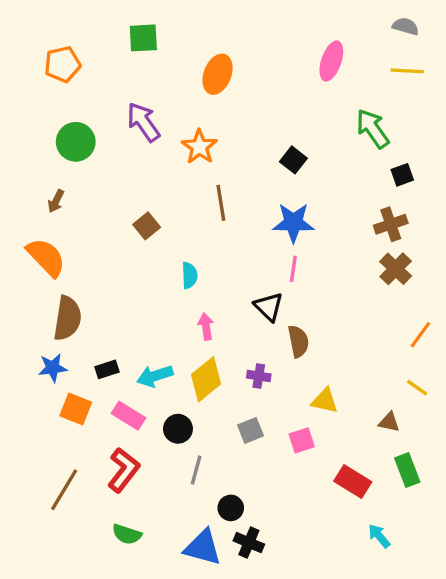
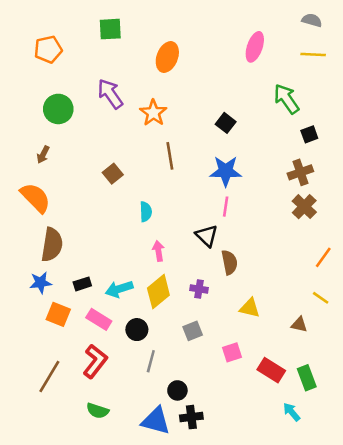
pink square: (302, 440) -> (232, 352), moved
green rectangle: (407, 470) -> (307, 378), moved
black cross: (249, 543) -> (191, 417), turned -30

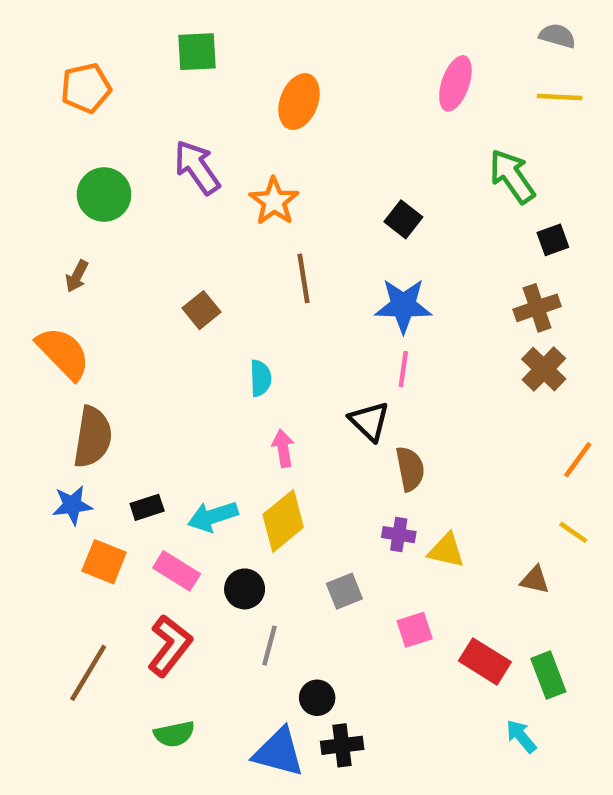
purple cross: (199, 289) -> (399, 535), moved
green semicircle: (98, 411) -> (174, 734), turned -30

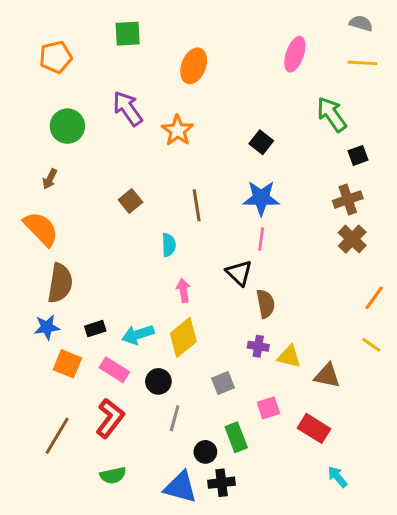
brown line: (304, 278) -> (197, 205), moved
brown triangle: (535, 580) -> (327, 376), moved, size x1.4
green rectangle: (548, 675) -> (236, 437), moved

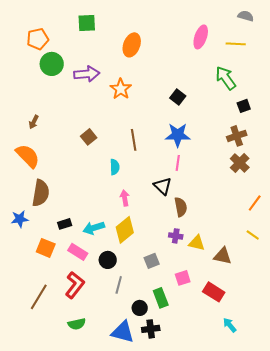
yellow line: (362, 63) -> (236, 44), moved
purple arrow: (128, 108) -> (87, 74), turned 120
green circle: (67, 126) -> (52, 64), moved
blue star: (47, 327) -> (20, 219), moved

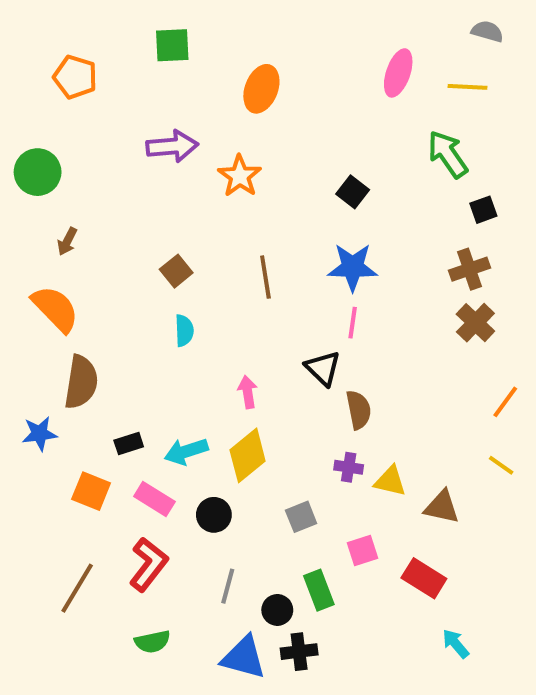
orange pentagon: (38, 39) -> (75, 77), turned 30
green circle: (52, 64) -> (38, 172), moved
cyan semicircle: (115, 167) -> (184, 331), moved
gray line: (119, 285) -> (228, 586), moved

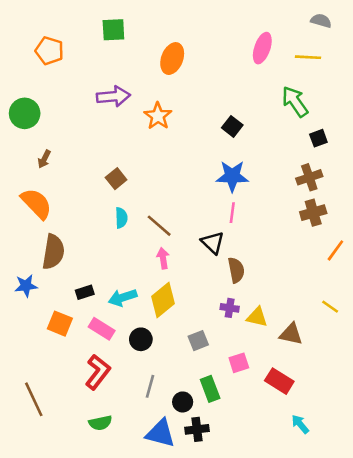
brown line: (265, 277) -> (159, 226), moved, turned -40
brown cross: (475, 323) -> (313, 213), turned 30
orange line: (505, 402) -> (335, 250), moved
brown line: (77, 588) -> (34, 399), moved, turned -56

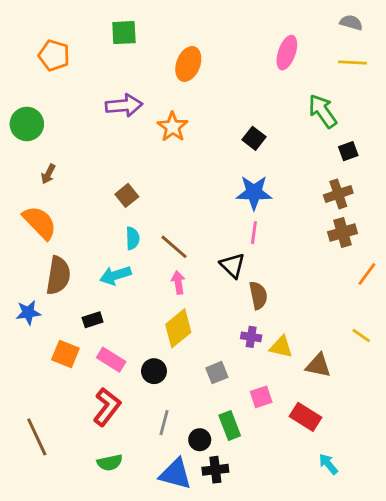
yellow line: (308, 57) -> (353, 63), moved
cyan arrow: (123, 297) -> (115, 275), moved

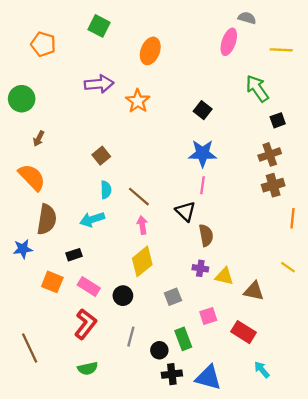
gray semicircle: (351, 23) -> (247, 18), moved
green square: (124, 33) -> (99, 26), turned 30
orange line: (367, 274) -> (292, 218), turned -30
blue triangle: (175, 474) -> (208, 378), moved

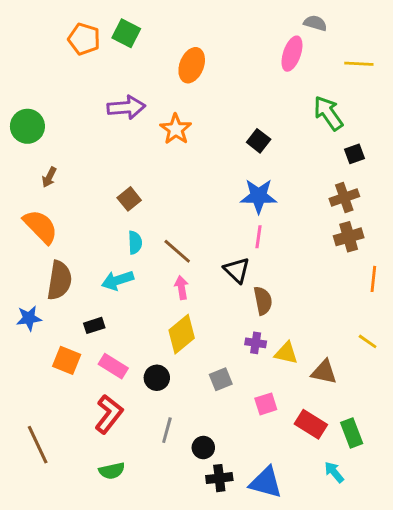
orange pentagon: (43, 44) -> (84, 39), moved
green rectangle: (183, 339) -> (352, 433), moved

